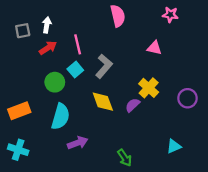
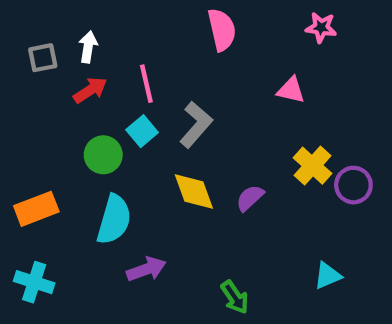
yellow cross: (149, 88) -> (312, 166), moved

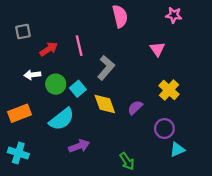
white arrow: (88, 47) -> (32, 75), moved, turned -105
pink triangle: (291, 90) -> (157, 49), turned 42
cyan square: (142, 131) -> (78, 89), moved
purple circle: (353, 185) -> (164, 129), moved
cyan semicircle: (114, 220) -> (62, 119), turned 36

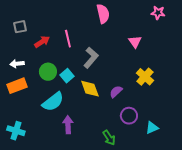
pink star: (174, 15) -> (158, 13), moved
white arrow: (32, 75) -> (17, 64), moved
orange rectangle: (19, 113) -> (17, 86), moved
purple circle: (164, 129) -> (129, 116), moved
purple arrow: (79, 146) -> (68, 125), turned -72

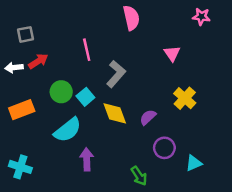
red arrow: (42, 42) -> (38, 61), moved
white arrow: (17, 64) -> (14, 68), moved

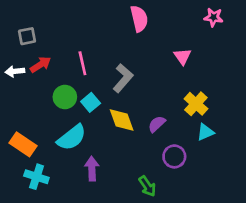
pink line: (87, 50) -> (82, 63), moved
orange rectangle: (22, 110) -> (23, 144), moved, turned 55
cyan triangle: (194, 163) -> (205, 132), moved
cyan cross: (20, 167) -> (36, 177), moved

